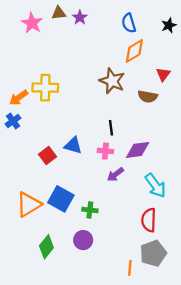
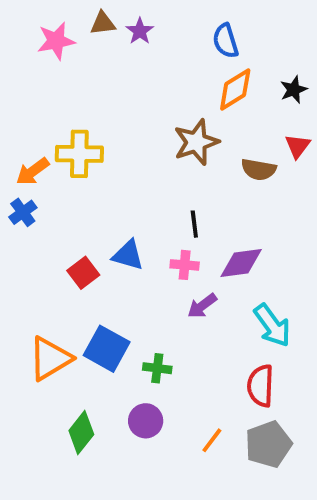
pink star: (32, 23) -> (56, 41), turned 30
black star: (169, 25) -> (294, 90), moved
red triangle: (163, 74) -> (298, 146), moved
brown star: (112, 81) -> (196, 142), turned 30
orange line: (130, 268) -> (212, 440), moved, turned 32

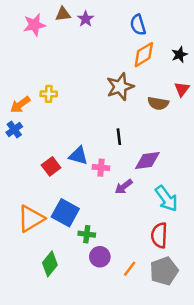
yellow cross: (79, 154) -> (49, 94), size x0.6
pink cross: (185, 265) -> (101, 168), moved
green cross: (157, 368) -> (87, 234), moved
purple circle: (146, 421) -> (100, 257), moved

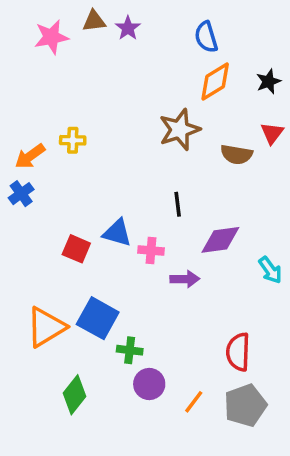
red square: (51, 166) -> (76, 249), turned -30
purple arrow: (124, 187) -> (185, 279), turned -144
cyan arrow: (166, 198) -> (270, 270), moved, size x0.7

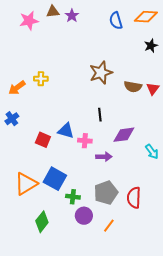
orange diamond: (215, 82) -> (146, 17), moved, turned 35
red triangle: (272, 133) -> (153, 89), moved
blue cross: (21, 194) -> (12, 119), moved
gray pentagon: (245, 405) -> (106, 193), moved

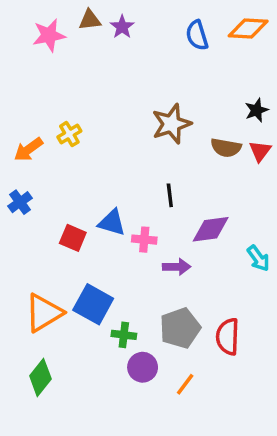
black star: (151, 46) -> (257, 110), moved
yellow cross: (41, 79) -> (69, 134), turned -32
green diamond: (42, 222) -> (40, 377), moved

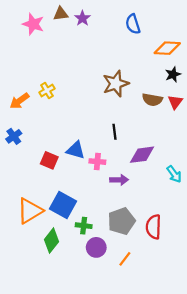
orange diamond: (248, 29) -> (167, 48), moved
pink star: (49, 35) -> (33, 24), turned 30
green diamond: (40, 377) -> (52, 241), moved

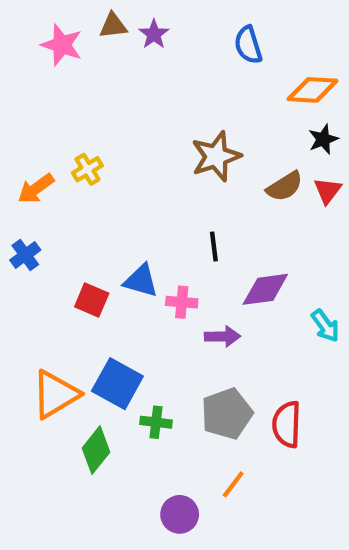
brown semicircle: (152, 100) -> (285, 186), turned -42
purple circle: (96, 247) -> (180, 514), moved

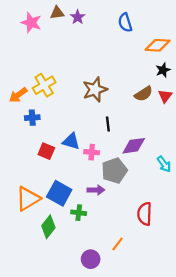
brown star: (216, 156) -> (95, 90), moved
yellow cross: (87, 169) -> (44, 85), size x1.5
blue cross: (25, 255) -> (32, 118), moved, turned 32
purple arrow: (222, 336) -> (96, 190), moved
gray pentagon: (227, 414) -> (114, 171), moved

